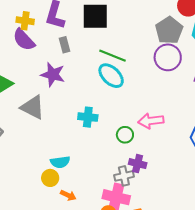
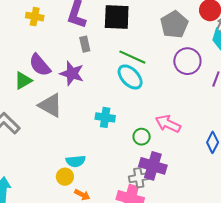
yellow cross: (25, 21) -> (35, 17), moved
gray pentagon: (169, 30) -> (174, 24), moved
purple semicircle: (24, 40) -> (40, 65), moved
pink arrow: (151, 121) -> (168, 124), turned 30
purple cross: (138, 164) -> (153, 166), size x1.5

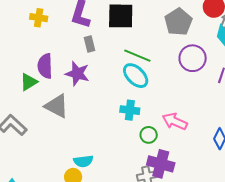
purple semicircle: (40, 65) -> (45, 66), turned 40
cyan cross: (105, 117) -> (130, 110), moved

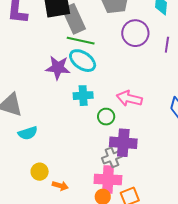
gray rectangle: (90, 44) -> (74, 19), moved, size x1.8
purple star: (77, 74) -> (58, 68), moved
cyan semicircle: (83, 161) -> (28, 133), moved

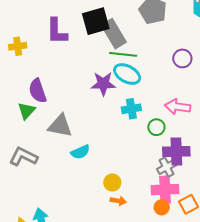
purple circle: (135, 33) -> (182, 58), moved, size x0.7
yellow circle: (40, 172) -> (112, 182), moved

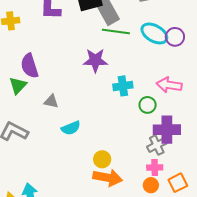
cyan ellipse: (127, 74) -> (154, 33), moved
gray triangle: (60, 126) -> (51, 101), size x0.6
pink cross: (165, 190) -> (155, 168), size x0.6
orange arrow: (118, 201) -> (108, 178), size x1.8

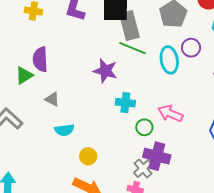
cyan ellipse: (154, 33) -> (169, 60), turned 36
purple circle: (175, 37) -> (191, 48), moved
gray cross: (157, 145) -> (143, 168), turned -30
yellow circle: (102, 159) -> (88, 156), moved

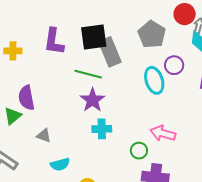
green line: (132, 48) -> (88, 74), moved
purple star: (105, 71) -> (92, 100), turned 30
cyan cross: (125, 103) -> (102, 129), moved

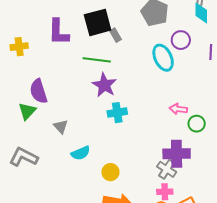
gray rectangle: (110, 52) -> (115, 35), size x0.5
pink arrow: (163, 133) -> (178, 109), size x0.7
gray triangle: (44, 136) -> (61, 127), turned 35
green circle: (139, 151) -> (197, 124), moved

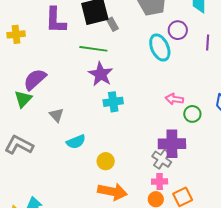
purple semicircle: (39, 91) -> (35, 79), turned 65

